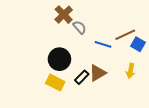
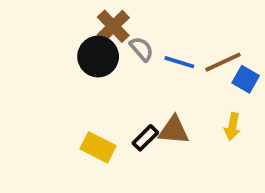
blue line: (103, 44) -> (179, 62), moved
black circle: (59, 59) -> (98, 56), moved
brown triangle: (98, 73) -> (174, 130), turned 36

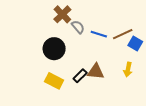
black circle: (98, 56) -> (54, 49), moved

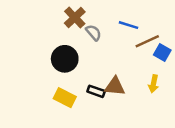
blue line: (99, 34) -> (129, 25), moved
black rectangle: (80, 76) -> (96, 91), turned 64

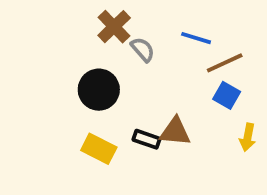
blue square: (162, 53) -> (227, 95), moved
yellow arrow: (154, 84) -> (248, 137), moved

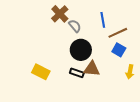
blue line: (196, 38) -> (103, 20), turned 63
black circle: (99, 90) -> (81, 50), moved
yellow rectangle: (99, 149) -> (41, 72), moved

